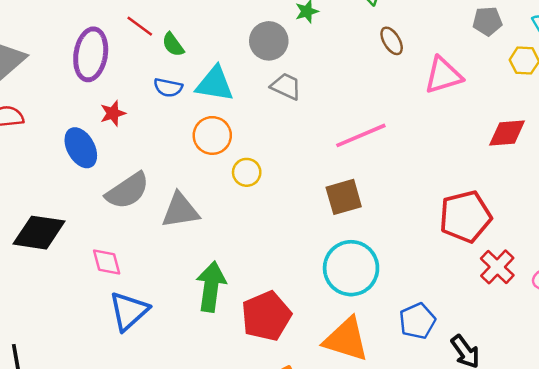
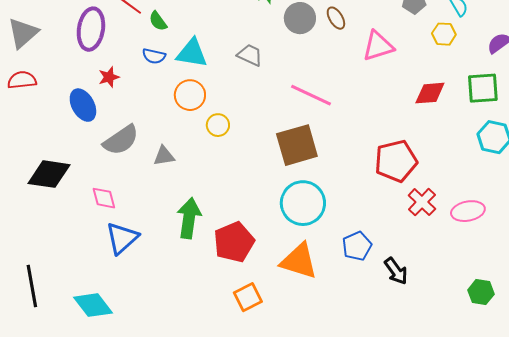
gray circle: (269, 41) -> (300, 18), moved
pink line: (361, 135) -> (311, 95), turned 48
brown square: (344, 197) -> (297, 145), size x1.4
gray triangle: (180, 210) -> (164, 156), size x0.7

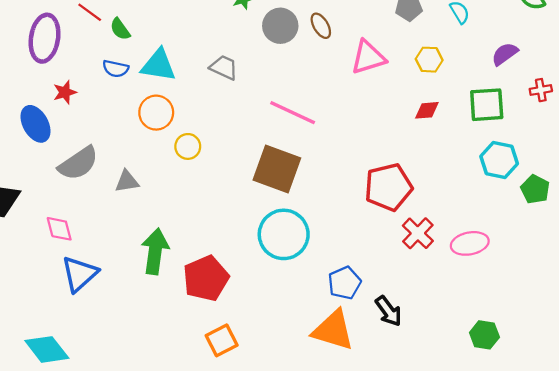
yellow hexagon: (444, 34) -> (429, 60), moved
red diamond: (430, 93) -> (427, 110), size x0.7
brown square: (297, 145) -> (277, 169), turned 36
orange triangle: (299, 261) -> (333, 330), moved

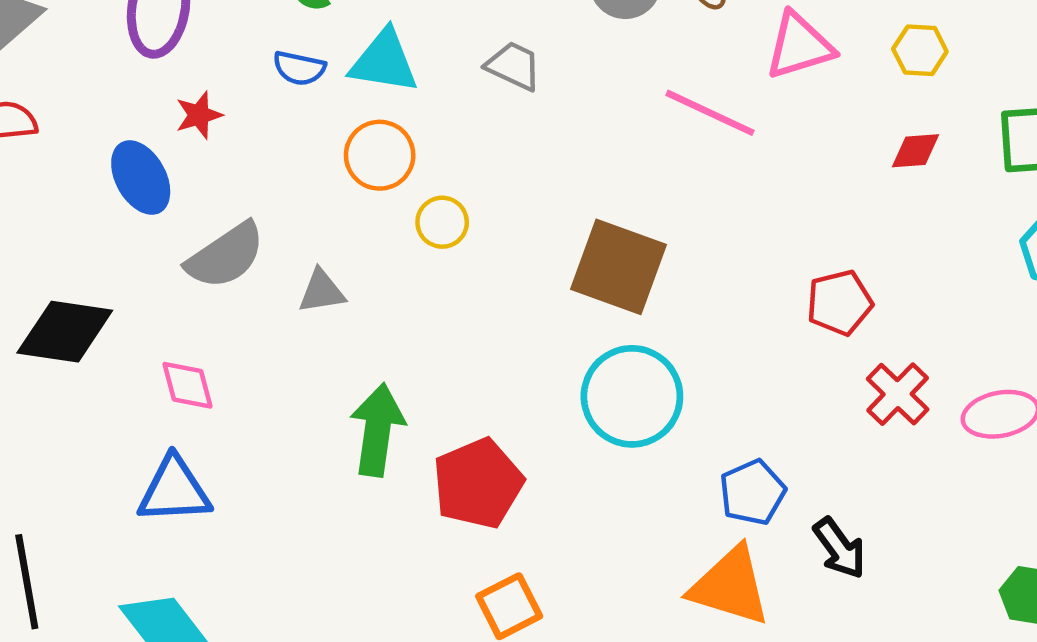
pink line: (293, 113) -> (710, 113), moved
red pentagon: (389, 187) -> (840, 303), size x0.7
blue triangle: (79, 274) -> (174, 490), moved, turned 39

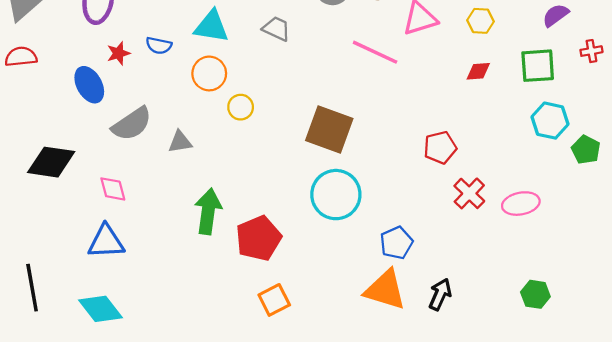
blue semicircle: (299, 68) -> (159, 45), moved
black arrow: (840, 548) -> (440, 294), moved, turned -120

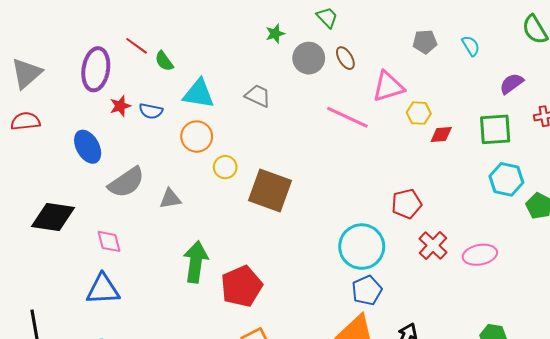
yellow hexagon: (480, 21) -> (419, 113), moved
red star: (118, 53) -> (120, 106), moved
brown square: (329, 130) -> (270, 191), moved
cyan circle: (336, 195) -> (362, 247), moved

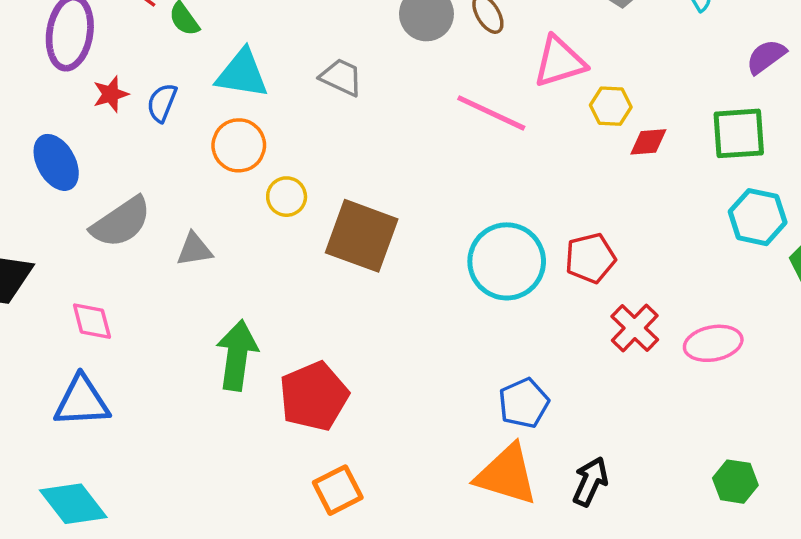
blue semicircle: (151, 111) -> (162, 103), turned 100
cyan circle: (362, 247) -> (507, 261), moved

